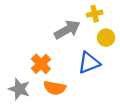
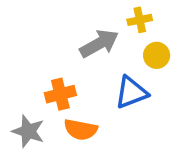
orange cross: (41, 64) -> (60, 94), turned 30

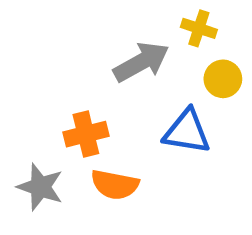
yellow cross: (140, 20) -> (199, 28), turned 30
blue triangle: (131, 92) -> (187, 132), turned 30

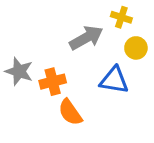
orange semicircle: (115, 185) -> (70, 112), turned 44
gray star: (40, 187) -> (19, 71), moved

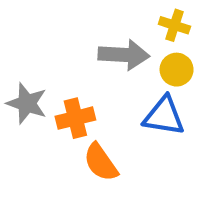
gray arrow: (86, 38) -> (124, 55), turned 32
yellow circle: (136, 48) -> (177, 70), moved

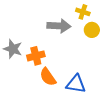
yellow circle: (177, 70) -> (92, 30), moved
blue triangle: (164, 116) -> (76, 84), moved

